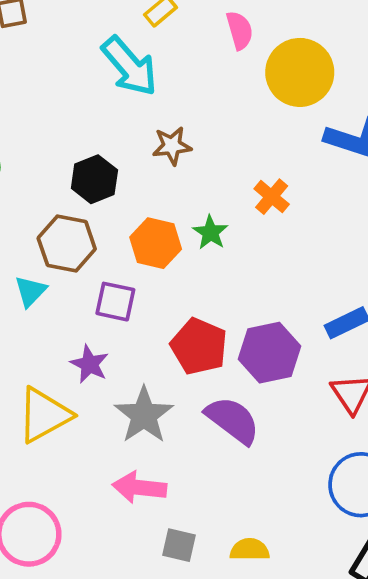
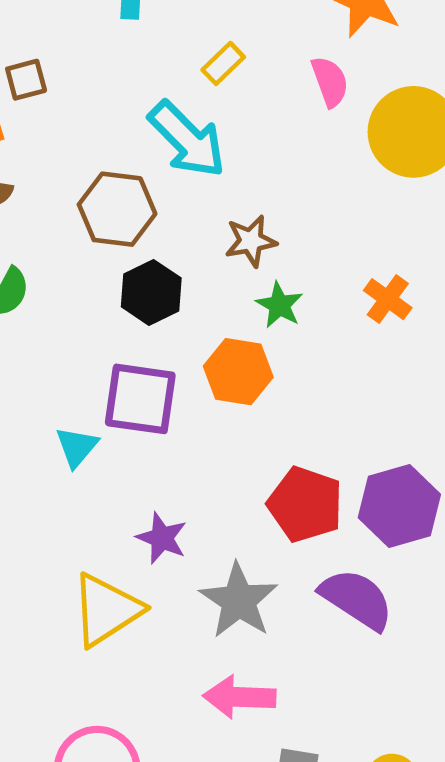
green star: (210, 232) -> (279, 305), moved
brown hexagon: (67, 244) -> (117, 209), moved
purple square: (115, 302) -> (140, 399), moved, size x1.4

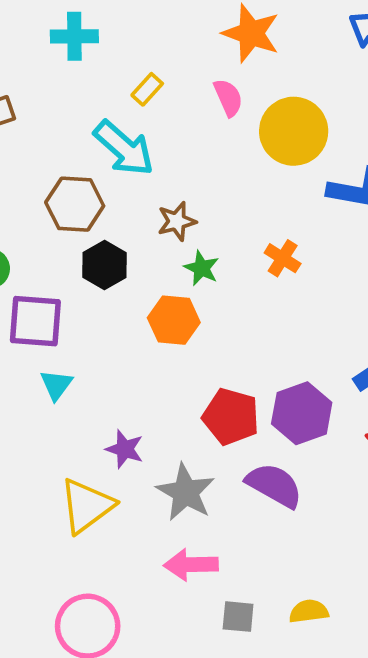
purple square: (140, 399) -> (35, 321), moved

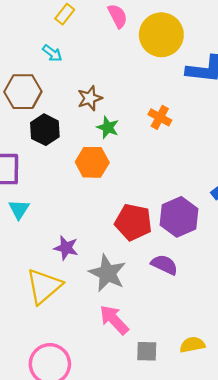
cyan arrow: (124, 148) -> (52, 53), size x0.5
purple semicircle: (274, 485) -> (164, 265), size x0.7
pink arrow: (191, 565) -> (114, 320), turned 52

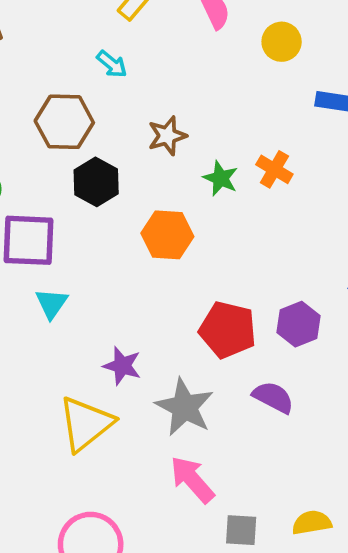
yellow circle: (161, 35) -> (282, 42), size x0.6
green star: (108, 127) -> (221, 178), moved
purple hexagon: (179, 217) -> (299, 324), size x0.7

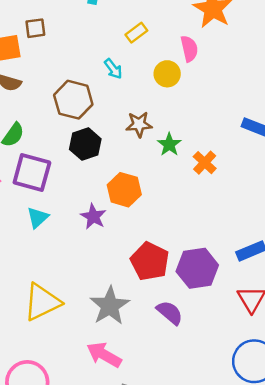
yellow circle: (282, 42) -> (167, 74), moved
green star: (221, 178) -> (169, 144), moved
purple hexagon: (299, 324) -> (197, 268), size x1.4
purple star: (122, 366) -> (93, 217), moved
pink arrow: (192, 480) -> (104, 355), turned -32

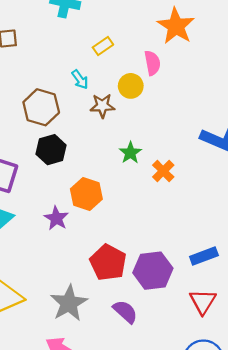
brown star: (139, 124) -> (102, 106), moved

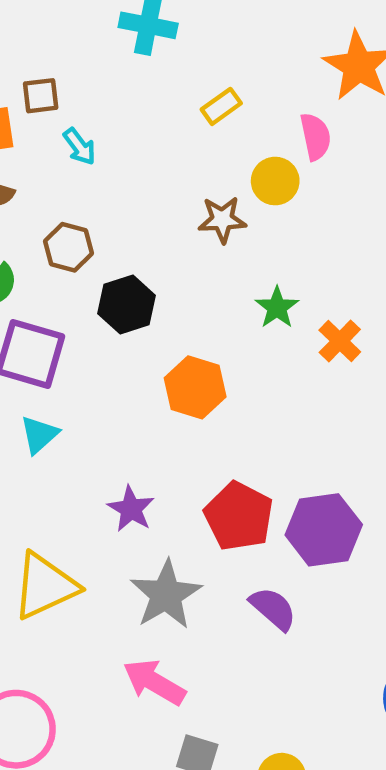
cyan arrow: (80, 79) -> (79, 146), moved
brown hexagon: (41, 107) -> (69, 247), moved, size x0.7
purple star: (56, 218) -> (131, 509), moved

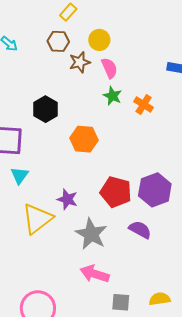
pink semicircle: (315, 137) -> (109, 68), moved
brown hexagon: (69, 247) -> (58, 41), moved
yellow triangle: (45, 586) -> (37, 219), moved

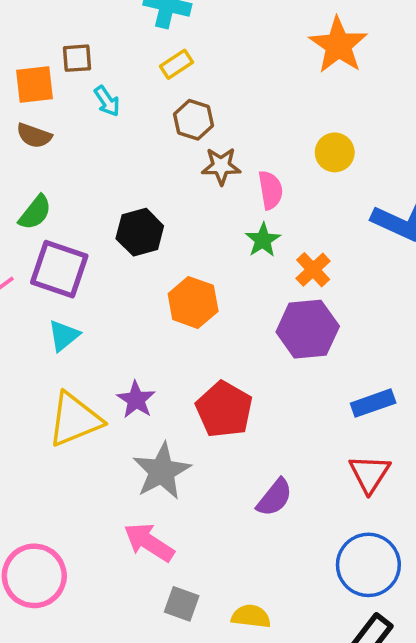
yellow rectangle: (68, 12) -> (176, 64), moved
yellow circle: (99, 40) -> (335, 152), moved
purple hexagon: (155, 190) -> (308, 329), moved
purple semicircle: (140, 230) -> (275, 498), moved, turned 85

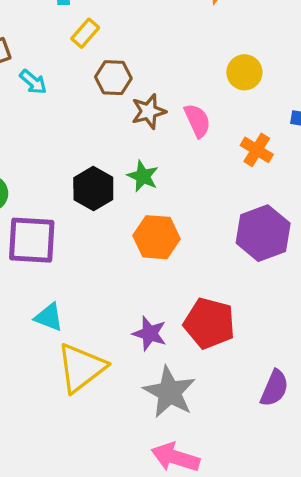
green star: (263, 240) -> (143, 176), moved
orange cross: (313, 270) -> (257, 150), moved
cyan triangle: (64, 336) -> (49, 317), moved, turned -44
purple star: (136, 400) -> (150, 333), moved

